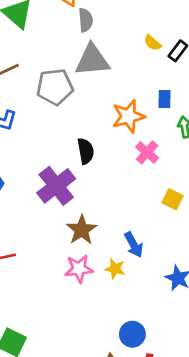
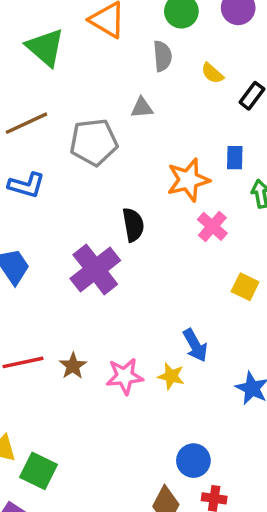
gray semicircle: (86, 20) -> (162, 56), moved
yellow semicircle: (152, 43) -> (212, 73), moved
gray triangle: (92, 60) -> (142, 108), size x0.5
brown star: (82, 230) -> (73, 366), moved, size x0.7

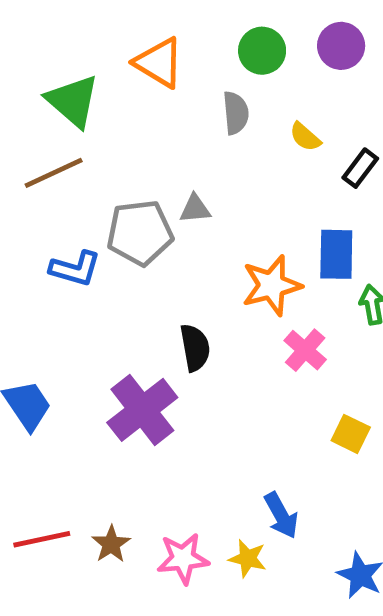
gray triangle: (142, 108) -> (195, 209), moved
brown line: (26, 123) -> (54, 173), moved
blue rectangle: (235, 158) -> (336, 254), size x1.5
blue L-shape: (26, 185) -> (75, 269), moved

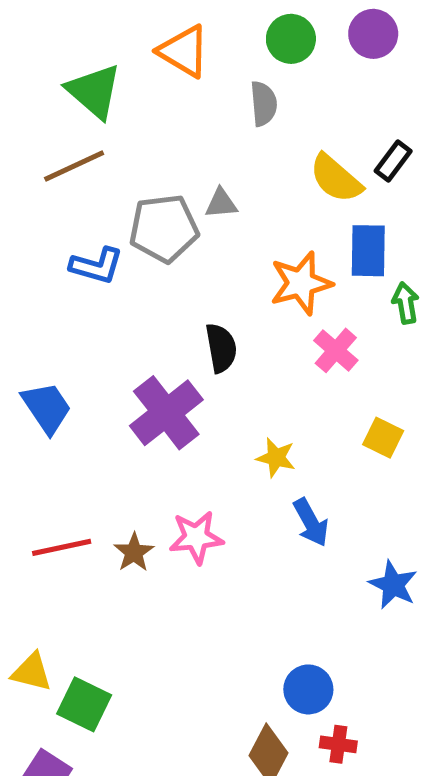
yellow semicircle: (305, 137) -> (336, 178), moved, size x1.6
pink star: (183, 558) -> (196, 537), moved
yellow star: (248, 558) -> (276, 458), moved

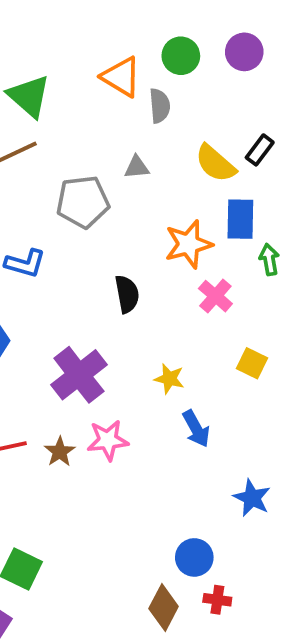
orange triangle: (184, 51) -> (121, 77), moved
gray triangle: (221, 203) -> (137, 167), moved
blue L-shape: (96, 266) -> (25, 263), moved
purple cross: (166, 413) -> (79, 375), moved
blue star: (393, 585) -> (252, 498), moved

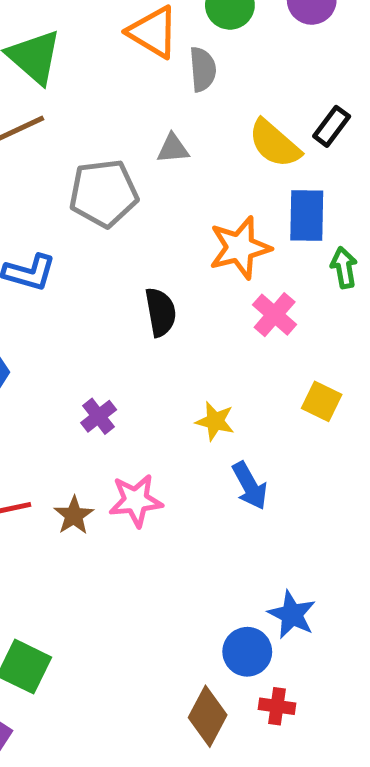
purple cross: (79, 375) -> (99, 416), size x0.5
blue star: (252, 498) -> (292, 615), moved

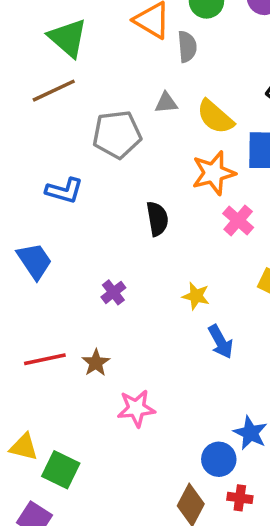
yellow semicircle: (275, 144) -> (215, 117), moved
pink star: (136, 501) -> (136, 408), moved

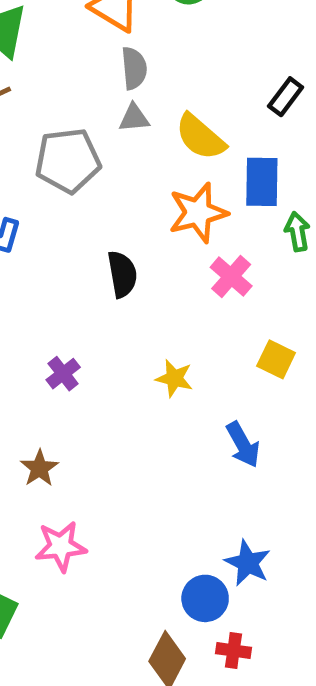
gray semicircle: (187, 47) -> (134, 68), moved
blue arrow: (221, 342) -> (243, 445), moved
pink star: (136, 408) -> (61, 546), moved

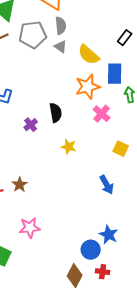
gray triangle: (134, 118) -> (61, 47), turned 40
gray pentagon: (68, 161) -> (33, 35), moved
purple cross: (63, 374) -> (31, 125), moved
yellow star: (174, 378) -> (69, 147), moved
brown star: (39, 468) -> (20, 185), moved

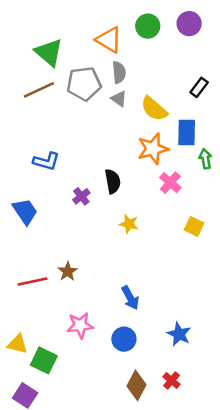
blue arrow: (107, 185) -> (130, 298), moved
blue circle: (91, 250) -> (124, 339), moved
red cross: (103, 272) -> (172, 380), turned 32

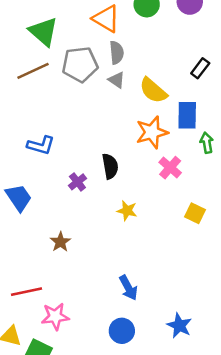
brown star: (68, 271) -> (60, 242), moved
red line: (33, 282) -> (26, 292), moved
pink star: (80, 325) -> (55, 316), moved

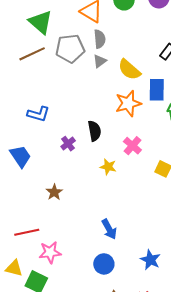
gray triangle: (117, 80) -> (100, 61), turned 48
pink cross: (170, 168) -> (132, 146), moved

